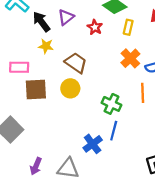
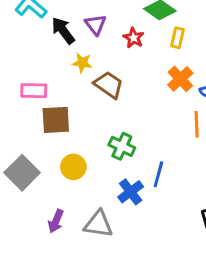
purple triangle: (66, 17) -> (95, 25), turned -30
yellow star: (46, 46) -> (82, 63), moved
yellow circle: (70, 88) -> (73, 167), moved
green cross: (111, 104) -> (122, 146), moved

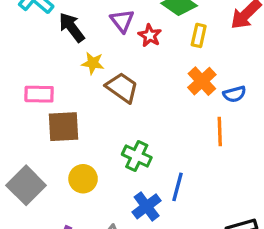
purple triangle: (95, 25) -> (122, 21), moved

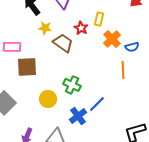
red star: (150, 35) -> (81, 28), moved
yellow rectangle: (199, 35) -> (99, 19), moved
yellow circle: (83, 179) -> (48, 99), moved
blue line: (177, 187) -> (97, 104), turned 30

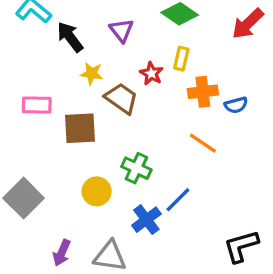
orange cross: (112, 39) -> (203, 92), turned 36
brown square: (27, 67) -> (80, 128), moved
orange line: (123, 70) -> (203, 143), moved, turned -54

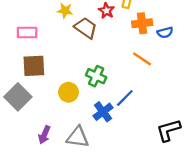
brown square: (80, 128) -> (34, 66), moved

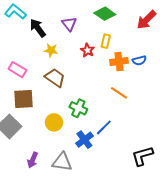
brown trapezoid: (86, 28) -> (55, 78), moved
pink rectangle: (27, 32) -> (17, 70), turned 30
blue semicircle: (165, 32) -> (139, 60), moved

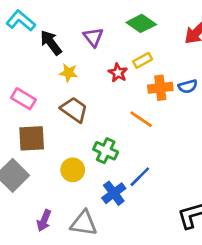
yellow rectangle: (106, 41) -> (143, 60), turned 48
orange line: (119, 93) -> (141, 119), moved

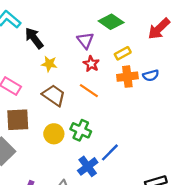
purple triangle: (93, 37) -> (85, 40), moved
yellow rectangle: (143, 60) -> (123, 53), moved
orange line: (141, 119) -> (89, 91), moved
yellow circle: (73, 170) -> (54, 134), moved

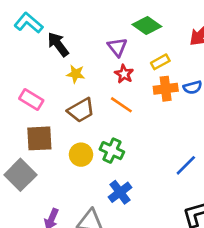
brown trapezoid: (54, 95) -> (81, 110), turned 115
blue line: (110, 152) -> (186, 165), moved

